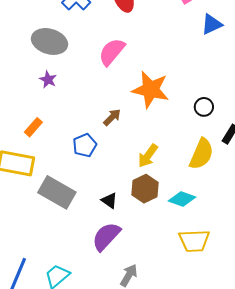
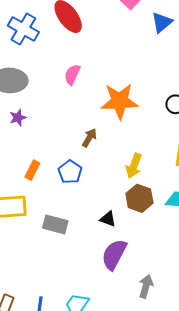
pink semicircle: (112, 52) -> (72, 75), size x0.7
purple star: (48, 80) -> (18, 118), turned -30
orange rectangle: (33, 127) -> (32, 170), moved
gray rectangle: (57, 192) -> (55, 224), size x0.7

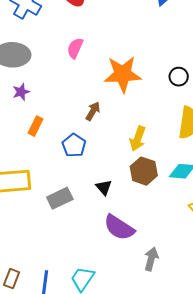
orange rectangle: (32, 170) -> (36, 126), moved
black triangle: (108, 219) -> (104, 187), moved, turned 30
gray rectangle: (55, 224) -> (60, 198), turned -40
purple semicircle: (114, 254) -> (119, 227), turned -84

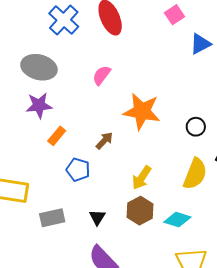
purple star: (21, 92) -> (39, 105), size x1.5
orange rectangle: (36, 126) -> (57, 136), moved
blue pentagon: (74, 145) -> (78, 170), turned -30

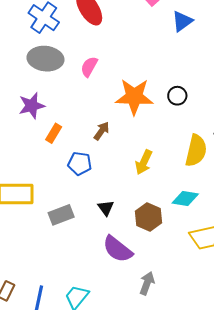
gray ellipse: (39, 67) -> (45, 59), moved
black circle: (196, 127) -> (177, 96), moved
brown hexagon: (140, 211) -> (148, 217), moved

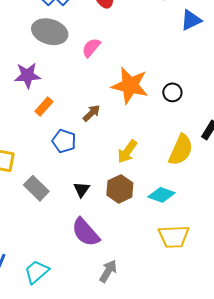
gray rectangle: (61, 215) -> (36, 188), turned 55
brown hexagon: (148, 217) -> (120, 189), moved

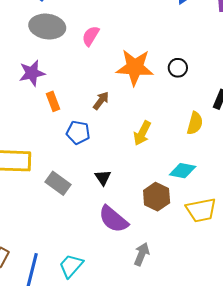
orange rectangle: (44, 107) -> (53, 101), turned -54
yellow semicircle: (181, 150) -> (195, 123), size x0.7
brown hexagon: (120, 189) -> (157, 197), moved

